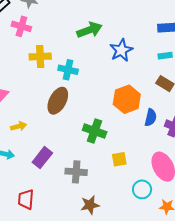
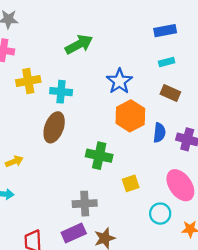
blue star: (121, 50) -> (119, 81), moved
purple rectangle: (42, 158) -> (74, 233), moved, turned 35

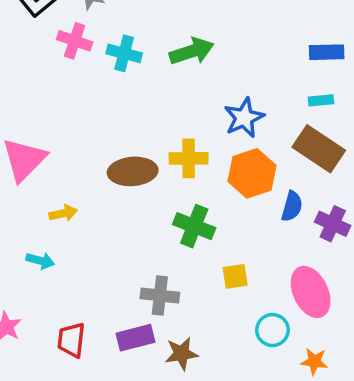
yellow cross: (28, 81) -> (189, 158), moved
cyan cross: (61, 92) -> (124, 53), moved
brown rectangle: (170, 93) -> (319, 149), size x1.6
brown ellipse: (54, 127) -> (133, 171), turned 56

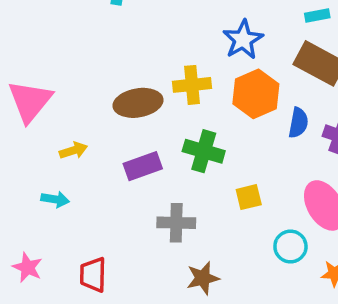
purple rectangle: (135, 338) -> (143, 166), moved

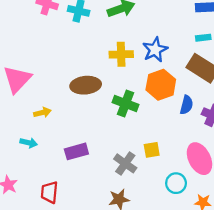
yellow cross: (192, 85) -> (121, 54), moved
green cross: (204, 151) -> (126, 104), moved
purple rectangle: (143, 166) -> (76, 151), moved
gray cross: (176, 223) -> (125, 163), moved, turned 30

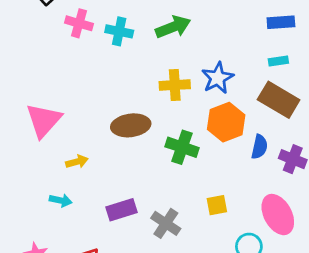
gray cross: (125, 163) -> (166, 223), moved

